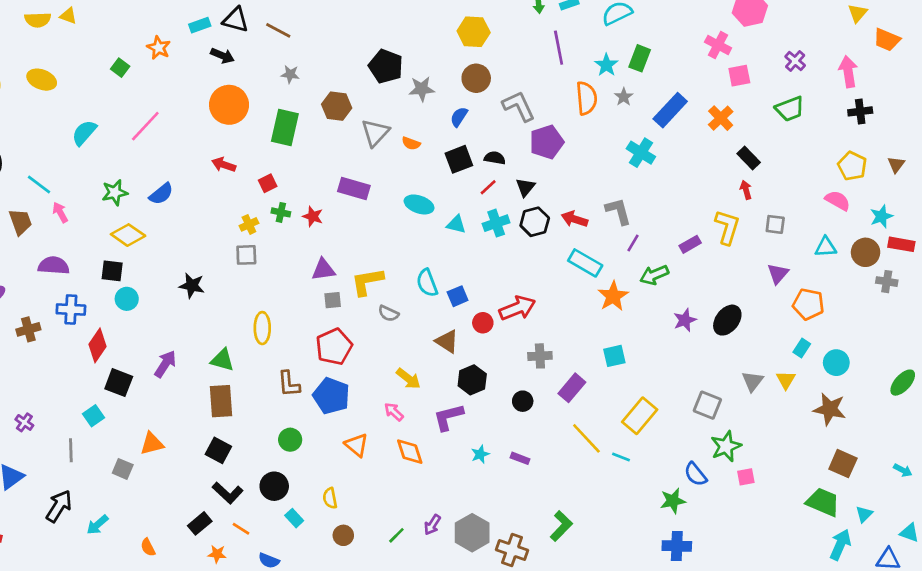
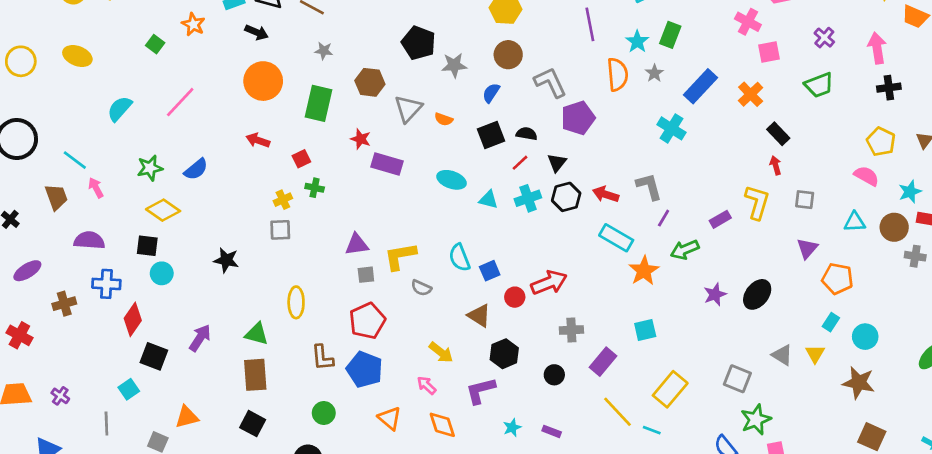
red star: (313, 216) -> (361, 139), moved
gray triangle: (753, 381) -> (782, 355), turned -35

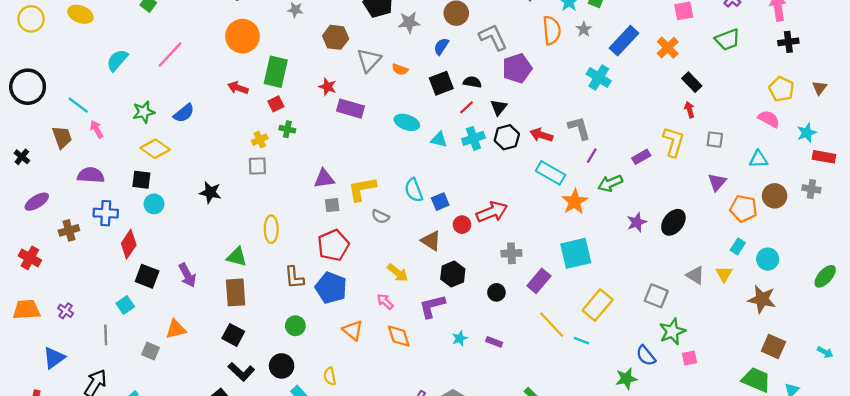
green rectangle: (318, 103) -> (276, 72), moved
brown circle: (894, 227) -> (775, 196), moved
cyan square: (645, 330) -> (576, 253), size x1.6
purple arrow: (200, 338) -> (187, 275), moved, turned 120

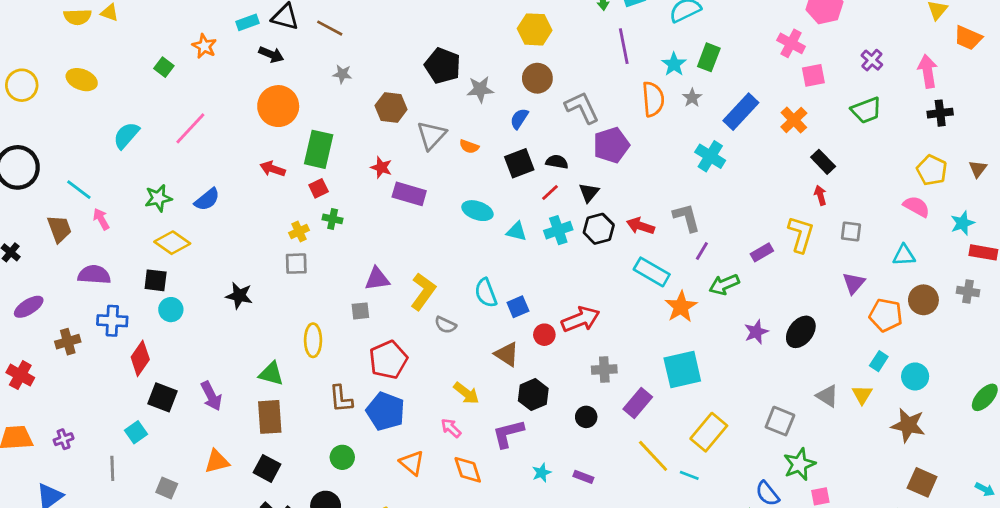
yellow L-shape: (362, 189) -> (423, 291), turned 136
gray square: (332, 205) -> (360, 311), moved
purple cross: (66, 311) -> (64, 439), turned 35
orange triangle: (176, 329) -> (217, 461), moved

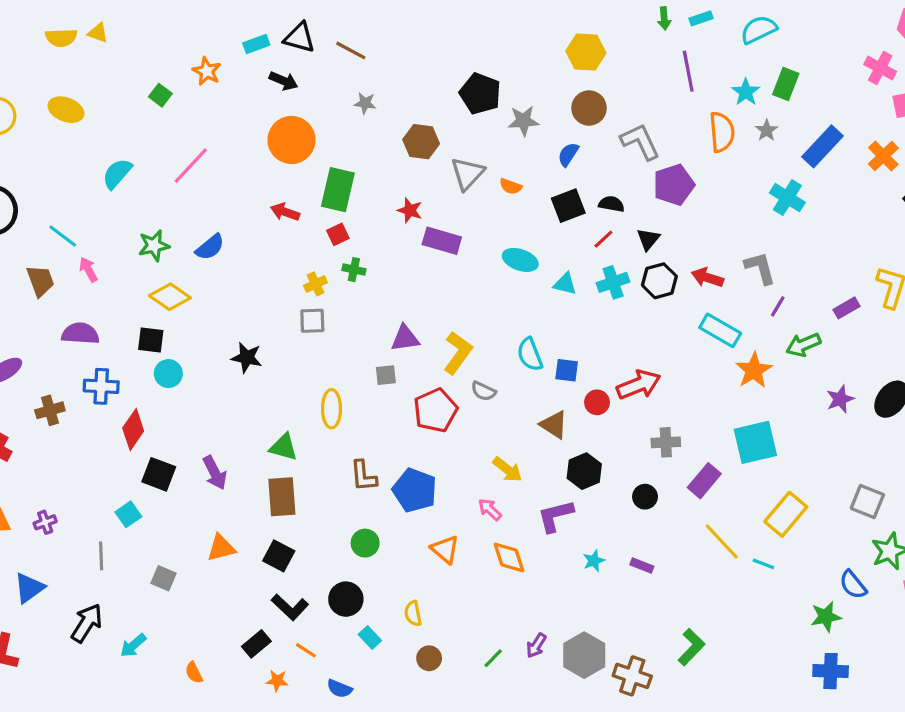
blue square: (518, 307) -> (567, 370), turned 30
red pentagon: (388, 360) -> (435, 410), moved

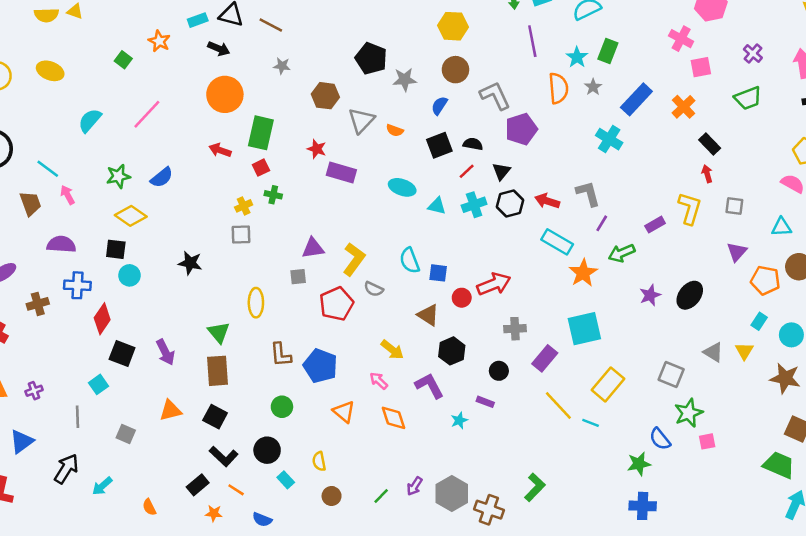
green triangle: (284, 447) -> (219, 332), turned 35
purple L-shape: (555, 516) -> (429, 386), turned 76
purple rectangle: (642, 565) -> (485, 402), moved

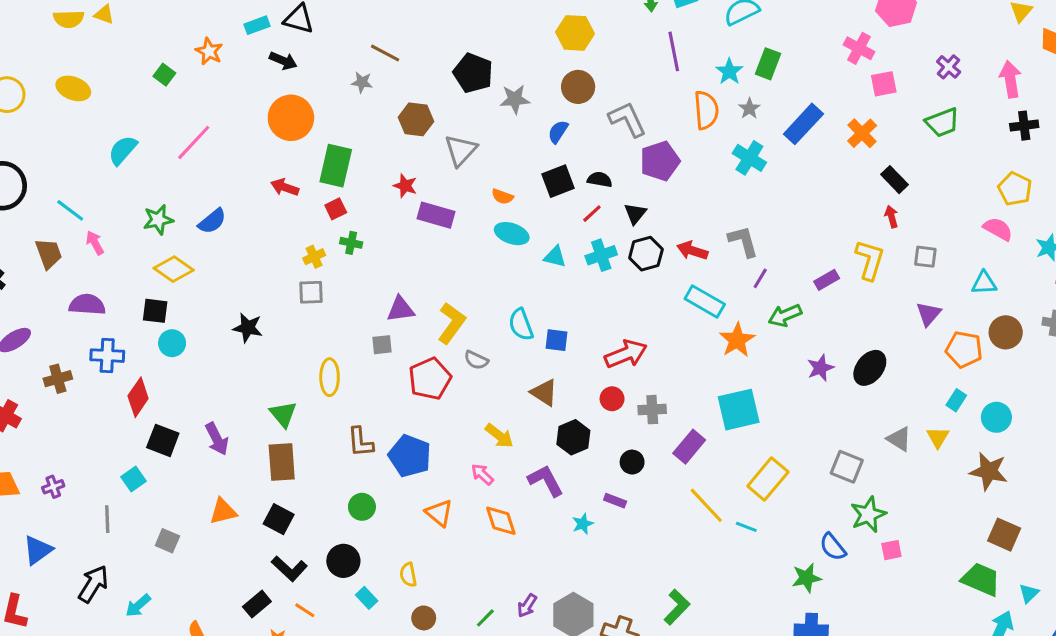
brown line: (271, 25) -> (385, 53), moved
orange semicircle: (395, 130) -> (502, 197), moved
cyan cross: (609, 139) -> (749, 158), moved
red circle: (462, 298) -> (612, 399), moved

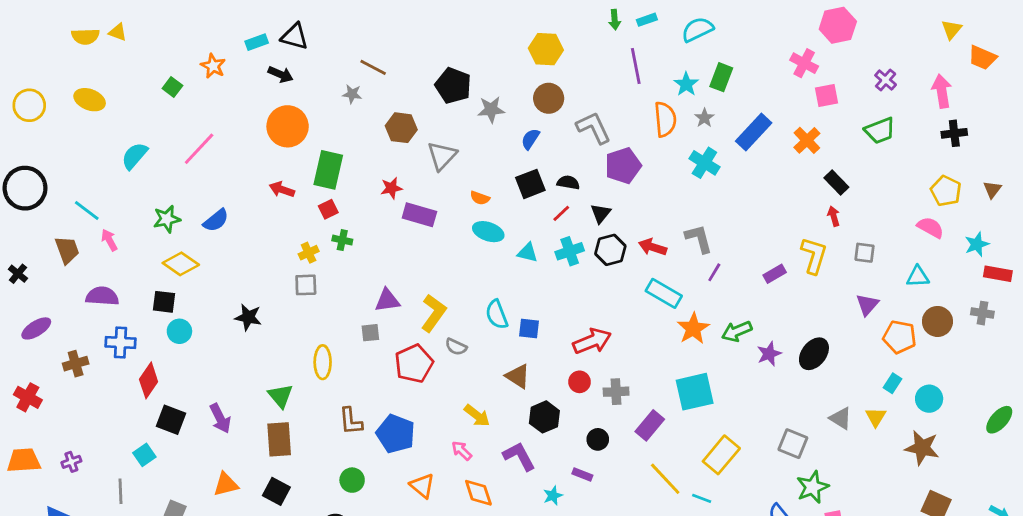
red star: (405, 186) -> (391, 188), turned -30
green arrow: (785, 315) -> (737, 331), moved

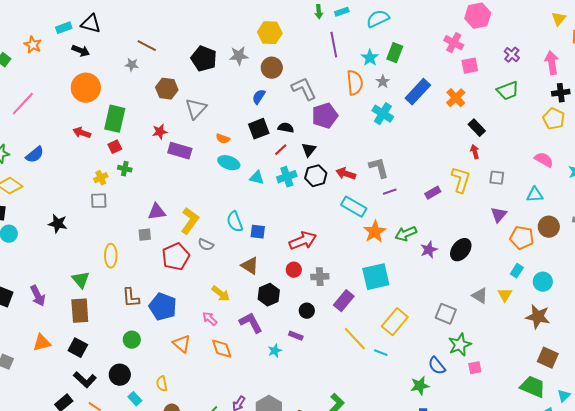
gray star: (491, 109) -> (239, 56), moved
yellow pentagon: (946, 191) -> (554, 119), moved
purple line: (714, 272) -> (390, 192), turned 40

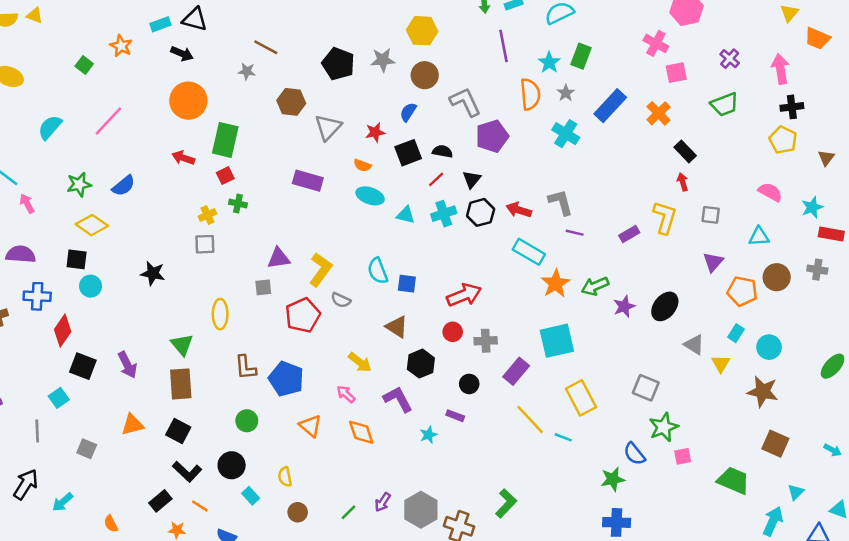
red star: (160, 132) -> (375, 132), moved
purple line: (390, 192) -> (575, 233), turned 32
gray triangle: (480, 296) -> (694, 345), moved
yellow rectangle: (395, 322) -> (581, 398), turned -68
green trapezoid: (533, 387) -> (733, 481), moved

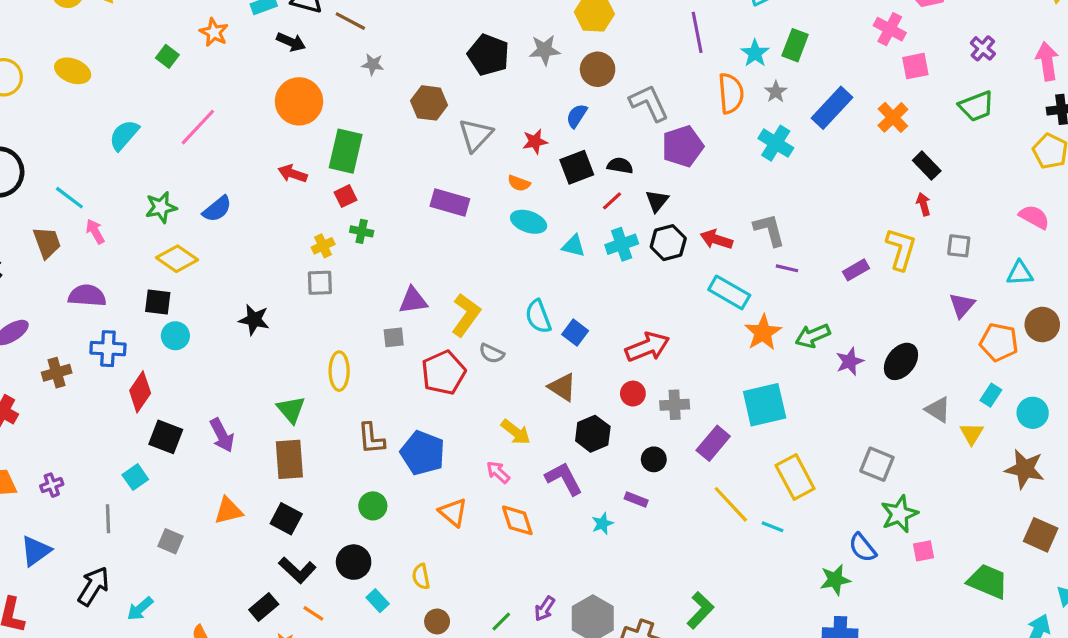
brown line: (266, 47) -> (350, 21), moved
blue square: (407, 284) -> (575, 333), turned 30

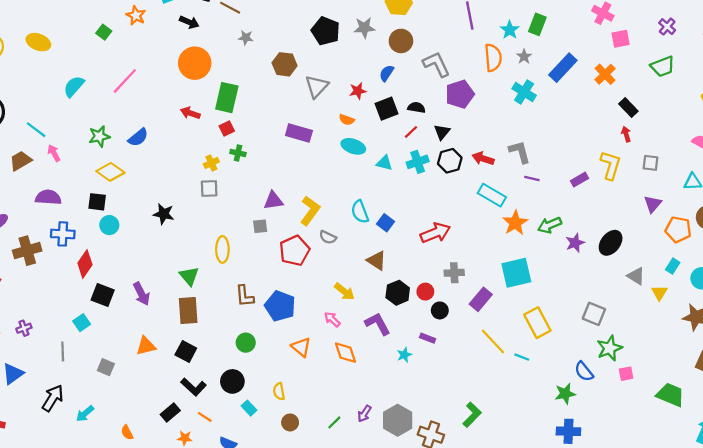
brown trapezoid: (47, 243) -> (21, 161), turned -100
brown cross: (57, 373) -> (27, 251), size x1.4
red circle: (633, 394) -> (425, 292), moved

